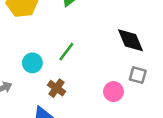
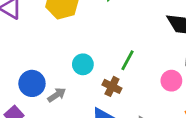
green line: (66, 52) -> (127, 60), moved

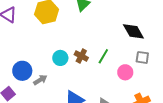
green line: (127, 60) -> (103, 56), moved
brown cross: (112, 86) -> (81, 56), moved

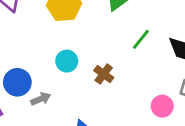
green line: (103, 56) -> (141, 39), moved
cyan circle: (60, 58) -> (67, 61), moved

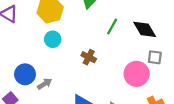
cyan circle: (67, 61) -> (53, 39), moved
pink circle: (162, 106) -> (137, 74), size x1.5

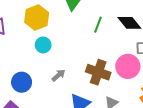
brown cross: (89, 57) -> (98, 72), moved, size x1.6
gray arrow: (45, 84) -> (58, 75), moved

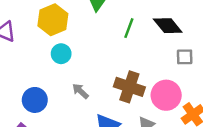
pink circle: (128, 66) -> (166, 95), moved
gray arrow: (58, 75) -> (80, 91), turned -96

